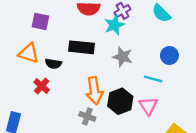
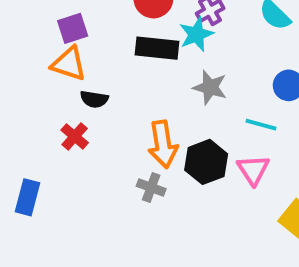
purple square: (40, 21) -> (73, 28), turned -30
black rectangle: (81, 47) -> (157, 48), moved
orange triangle: (29, 53) -> (69, 64), moved

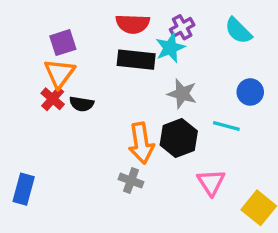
orange triangle: (69, 64) -> (59, 73), turned 48
red cross: (75, 136) -> (53, 99), moved
black hexagon: (206, 162) -> (179, 138), moved
pink triangle: (253, 170) -> (211, 182), moved

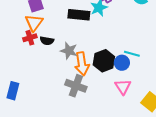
blue circle: (250, 92) -> (122, 63), moved
gray star: (182, 94) -> (69, 51), moved
red cross: (53, 99) -> (30, 38), turned 32
gray cross: (131, 181) -> (76, 86), size x1.5

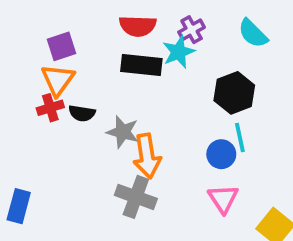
cyan line: (132, 54) -> (240, 137), turned 63
black hexagon: (104, 61) -> (234, 93), moved

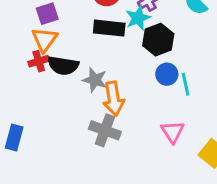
black hexagon: (234, 93) -> (158, 40), moved
black semicircle: (82, 113) -> (63, 66), size x1.5
blue circle: (221, 154) -> (167, 74), moved

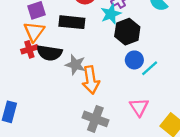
black rectangle: (109, 28) -> (72, 22), moved
cyan line: (186, 84) -> (150, 68), turned 60
gray cross: (105, 130) -> (95, 119), moved

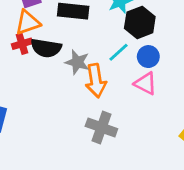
orange triangle: (34, 32) -> (28, 22), turned 35
cyan line: (150, 68) -> (119, 52), moved
pink triangle: (139, 107) -> (145, 83), moved, turned -30

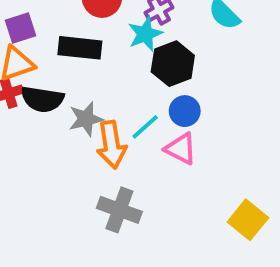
cyan line: (119, 52) -> (145, 127), moved
gray star: (77, 62) -> (86, 119), turned -30

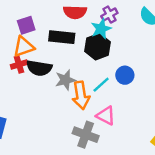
black hexagon: (173, 64) -> (98, 47), moved
pink triangle: (181, 149) -> (106, 116), moved

